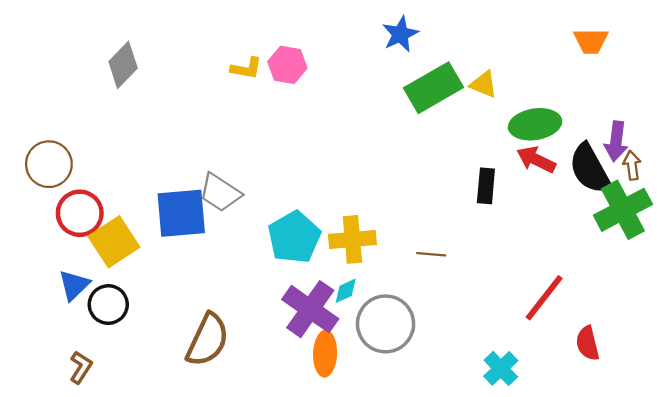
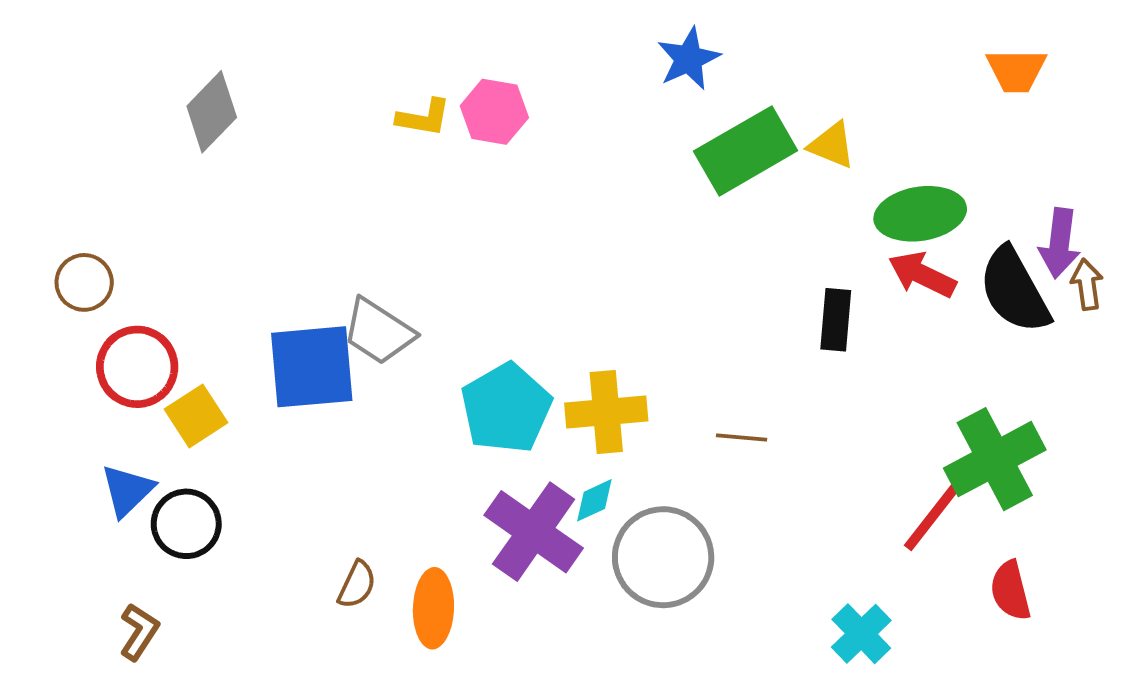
brown circle: (49, 164) -> (84, 282), size x0.7
green cross: (623, 210) -> (995, 459), moved
yellow square: (114, 242) -> (196, 416), size x0.7
brown semicircle: (208, 340) -> (357, 585), size x0.5
orange ellipse: (325, 354) -> (433, 608), moved

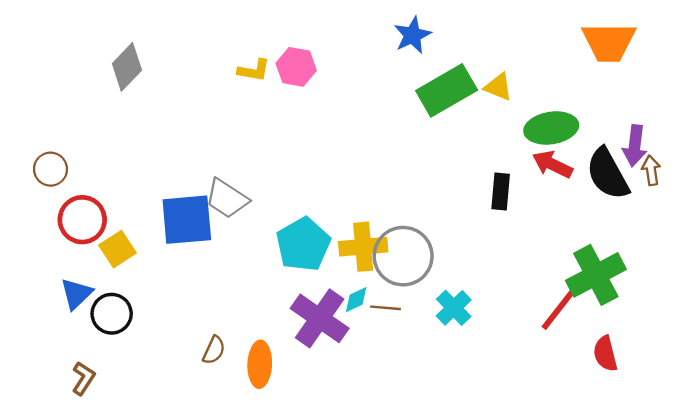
orange trapezoid: (1016, 70) -> (609, 42), size x1.5
brown line: (742, 437) -> (385, 308), moved
gray circle: (663, 557) -> (403, 256), moved
cyan cross: (861, 634) -> (454, 308), moved

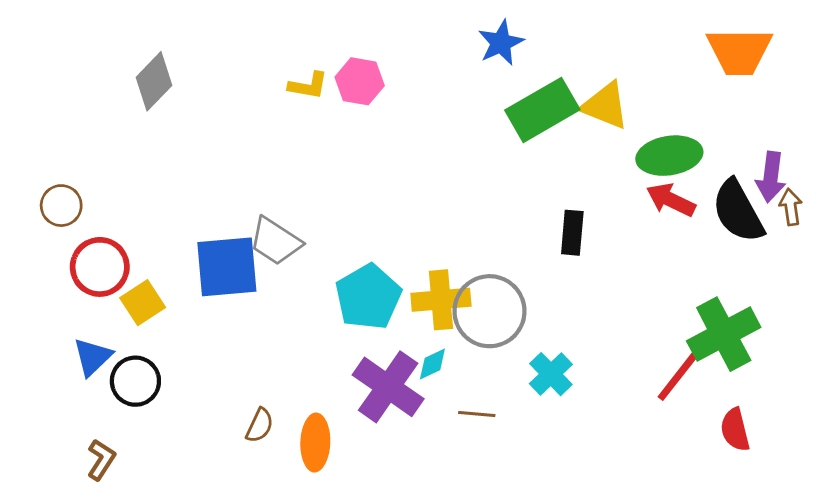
yellow triangle: (498, 87) -> (605, 106), size x1.4
black rectangle: (501, 191) -> (572, 233), moved
brown line: (385, 308) -> (477, 414), moved

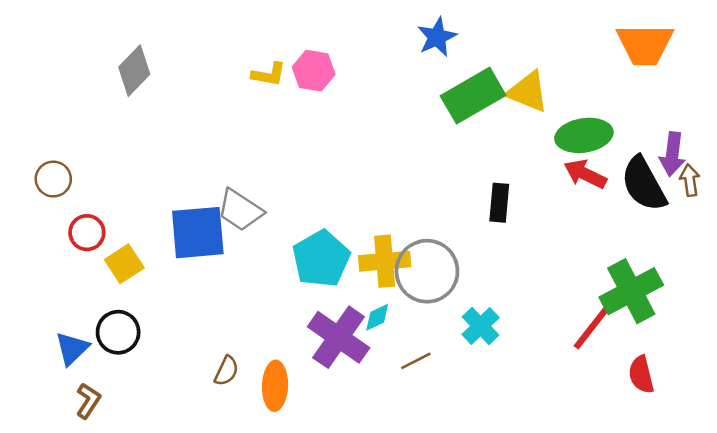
red circle: (100, 267) -> (87, 233), size x0.7
blue triangle: (93, 357) -> (72, 348), moved
brown line: (477, 414) -> (416, 361), turned -32

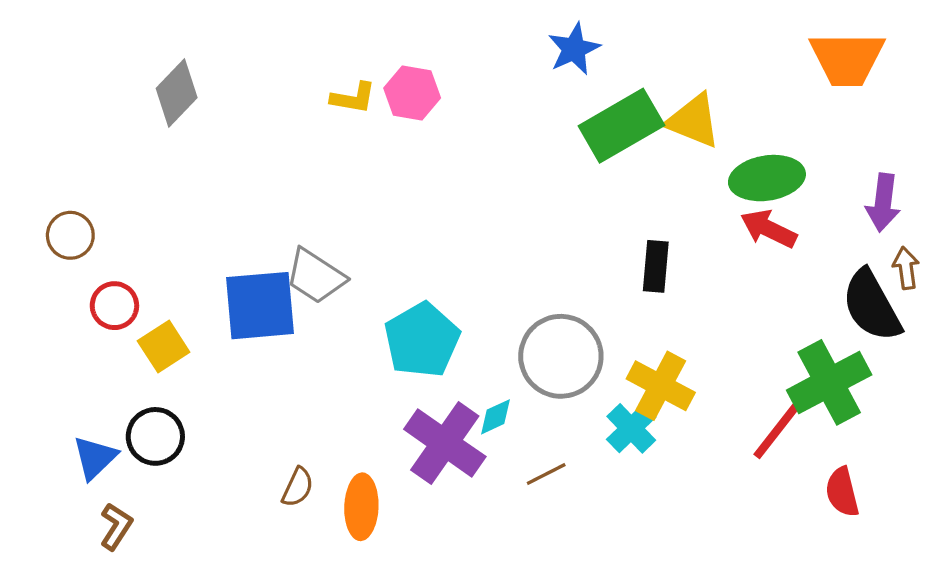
brown arrow: (690, 180) -> (906, 268), moved
black semicircle: (644, 184) -> (872, 306), moved
yellow cross: (385, 261) -> (661, 386), moved, turned 33

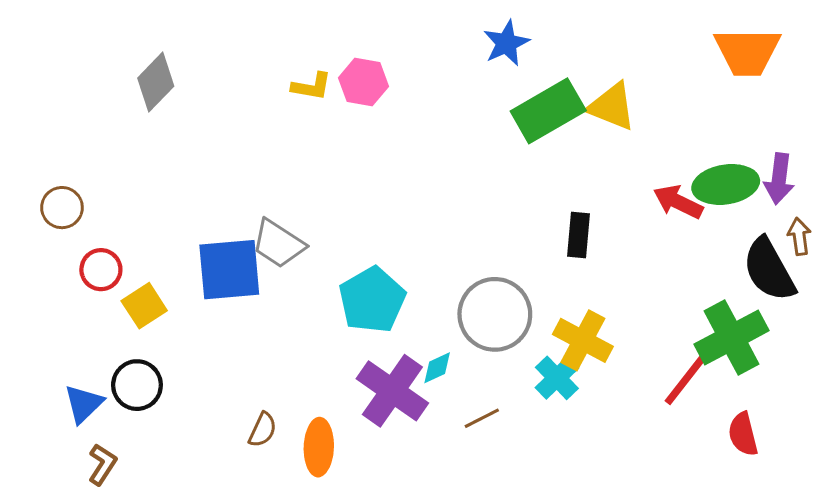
green ellipse: (767, 178) -> (726, 184), moved

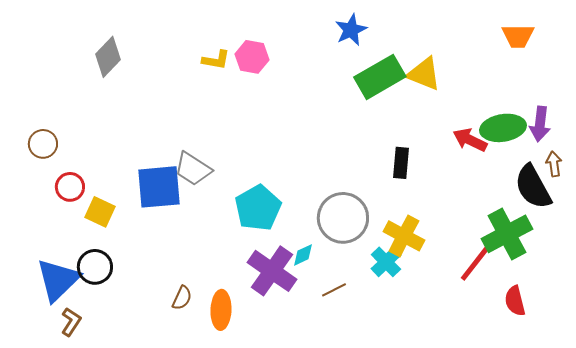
orange trapezoid: (747, 52) -> (518, 36), size x0.7
yellow square: (144, 306) -> (100, 212), turned -32
blue triangle: (84, 404) -> (58, 280), size x1.6

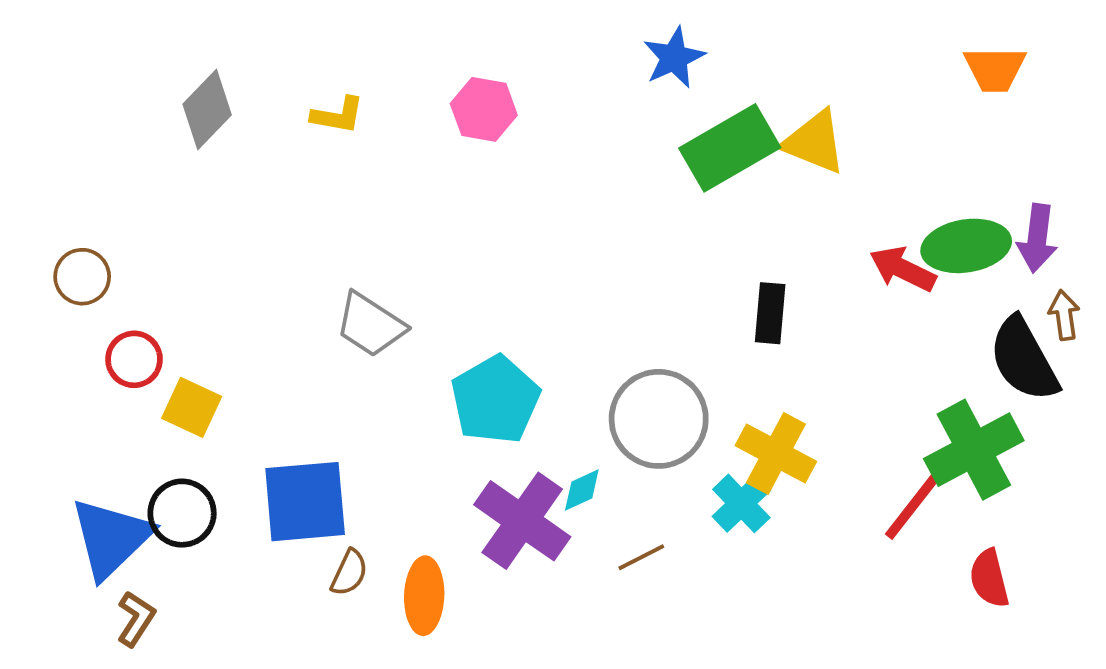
yellow L-shape: (216, 60) -> (338, 115), moved
blue square: (159, 187) -> (305, 502), moved

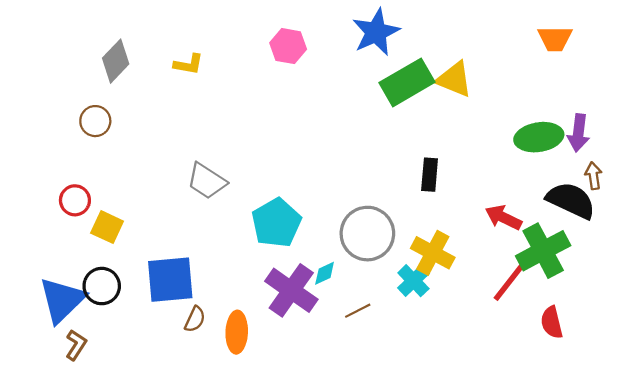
blue star: (674, 58) -> (376, 32), size x1.4
pink hexagon: (484, 109) -> (288, 46), moved
red arrow: (903, 269) -> (503, 217), moved
brown circle: (82, 277) -> (95, 121), moved
black semicircle: (1024, 359) -> (571, 200), turned 144

